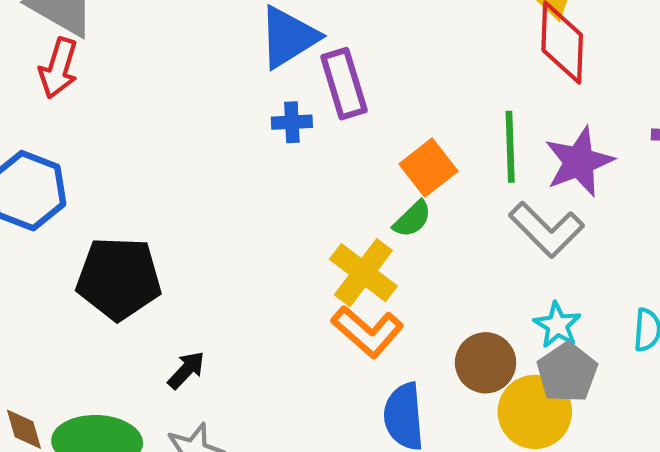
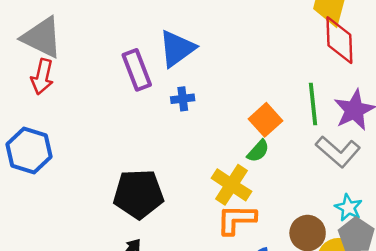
purple rectangle: (344, 84) -> (137, 70), moved
black pentagon: (119, 278) -> (139, 194), moved
orange L-shape: (367, 331) -> (236, 219), turned 144

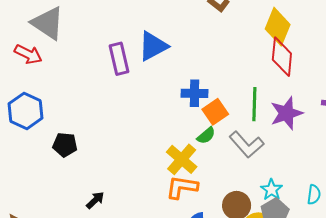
red arrow: (42, 77) -> (28, 54), moved, turned -84
blue cross: (183, 99) -> (195, 93), moved, size x1.4
gray L-shape: (338, 152) -> (246, 144), moved
black pentagon: (139, 194) -> (65, 145), moved, size x0.6

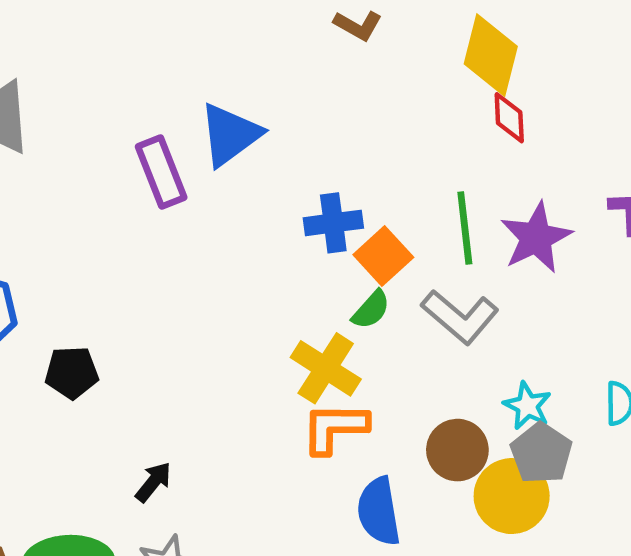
red diamond: (282, 57) -> (509, 118), size x0.6

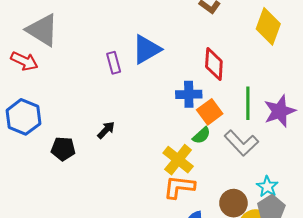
red diamond: (509, 118) -> (214, 64), moved, size x1.4
purple rectangle: (161, 172) -> (114, 63), size x0.7
black arrow: (153, 482) -> (106, 130), moved

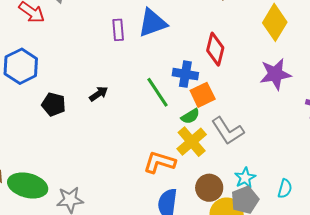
green line: (248, 103) -> (157, 92), moved, turned -44
purple star: (280, 111) -> (275, 74), moved
yellow cross: (178, 160) -> (192, 142), moved

